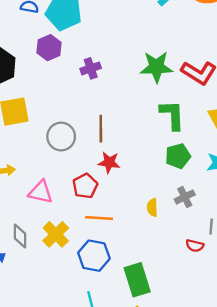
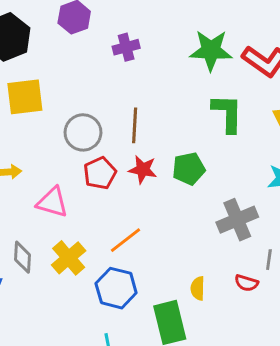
green pentagon: (178, 156) -> (189, 169), moved
red pentagon: (85, 186) -> (100, 173), moved
gray cross: (185, 197) -> (237, 220), size x1.5
yellow semicircle: (152, 207) -> (198, 288), moved
orange line: (99, 218) -> (126, 240), turned -45

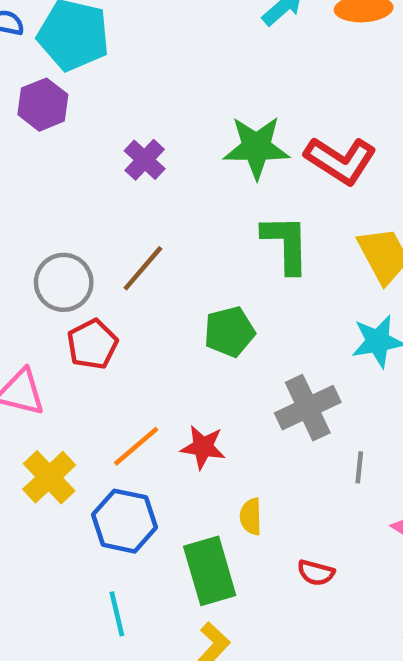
purple cross: (126, 47) -> (145, 160), moved, turned -30
brown line: (135, 125) -> (143, 268), turned 40
red star: (143, 170) -> (203, 447), moved
red semicircle: (246, 283) -> (316, 573), moved

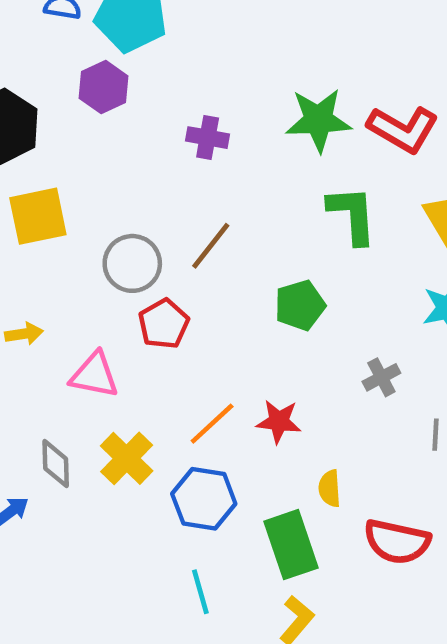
purple cross: (145, 160) -> (208, 138), turned -30
gray cross: (308, 408) -> (381, 377), size x0.6
red semicircle: (316, 573) -> (397, 542), size x1.8

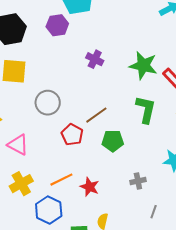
brown line: (211, 246) -> (96, 115), moved
red pentagon: (164, 324) -> (72, 135), moved, turned -30

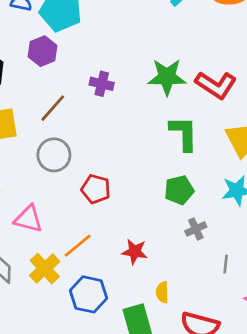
brown line: (96, 115) -> (53, 108), moved
green pentagon: (113, 141) -> (179, 190), moved
orange line: (61, 180) -> (78, 246), moved

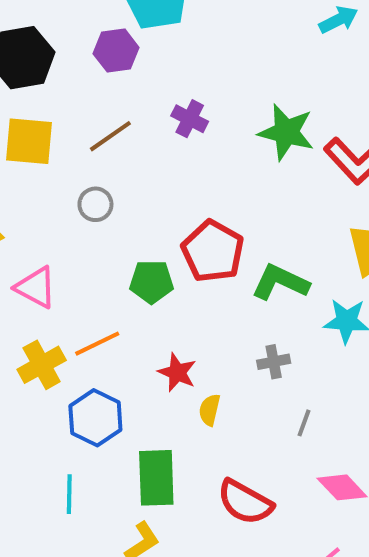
green L-shape: (184, 133) -> (280, 282), moved, turned -78
gray circle: (54, 155) -> (95, 204), size x0.7
red pentagon: (96, 189) -> (213, 251), moved, size x1.4
green pentagon: (179, 190) -> (151, 282), moved
yellow semicircle: (162, 292) -> (210, 410), moved

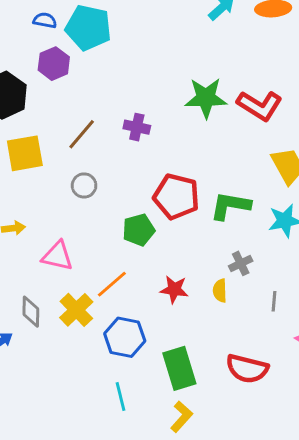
purple hexagon: (116, 51) -> (54, 64), moved
purple cross: (190, 119) -> (137, 127), moved
yellow semicircle: (210, 410) -> (220, 291), moved

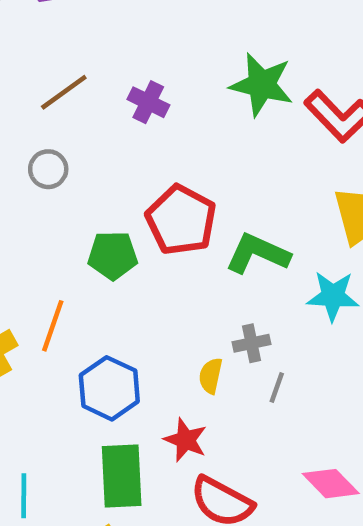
orange line: (112, 284) -> (53, 326), turned -44
red star: (174, 289) -> (186, 440), moved
gray line: (274, 301) -> (277, 388), moved
blue hexagon: (125, 337) -> (109, 388), moved

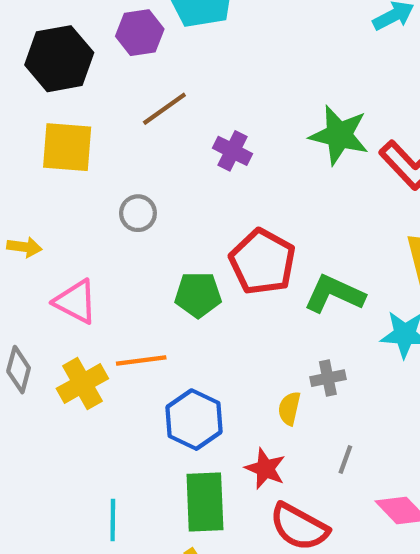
brown line: (64, 92) -> (164, 109), moved
orange line: (53, 326) -> (141, 360), turned 63
gray line: (277, 388) -> (345, 459), moved

